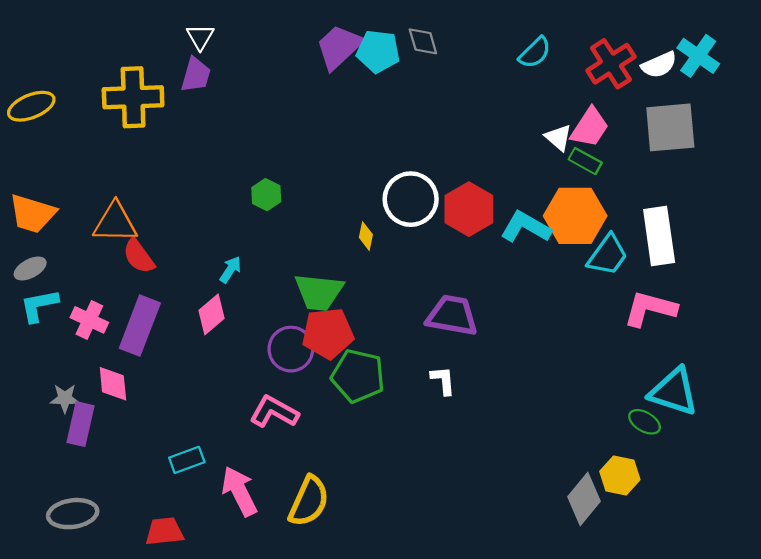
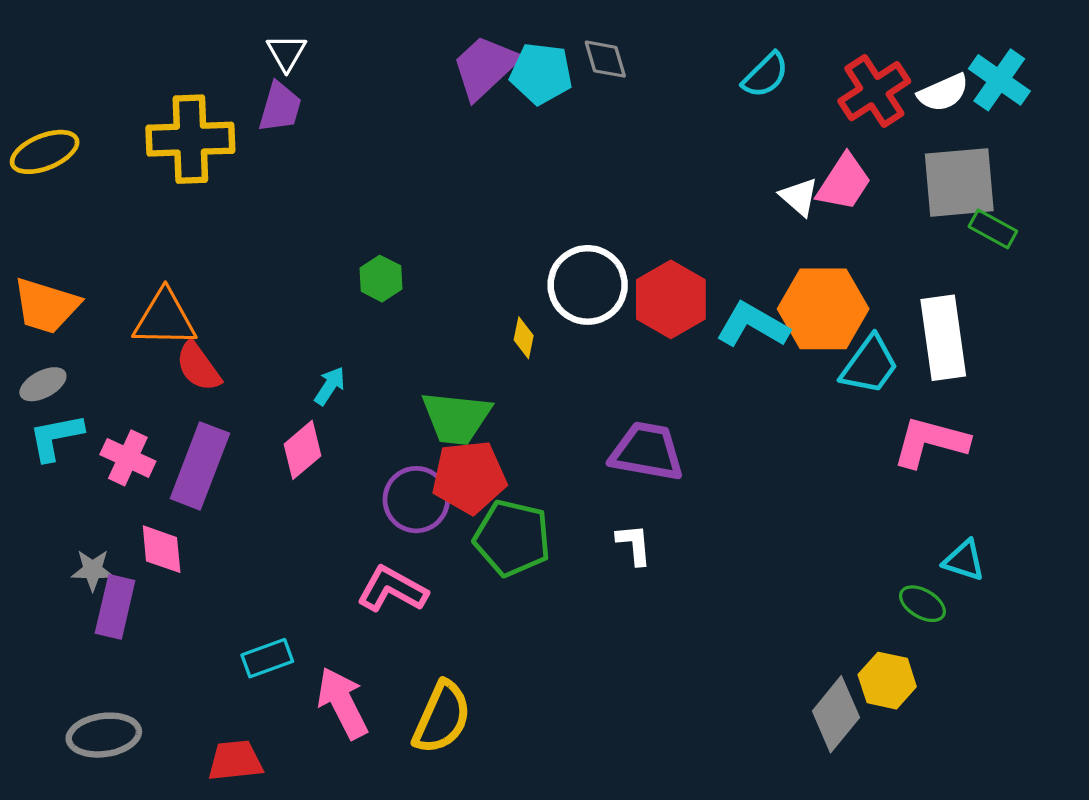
green rectangle: (585, 161) -> (993, 229), moved
cyan triangle: (674, 392) -> (964, 560), size x0.6

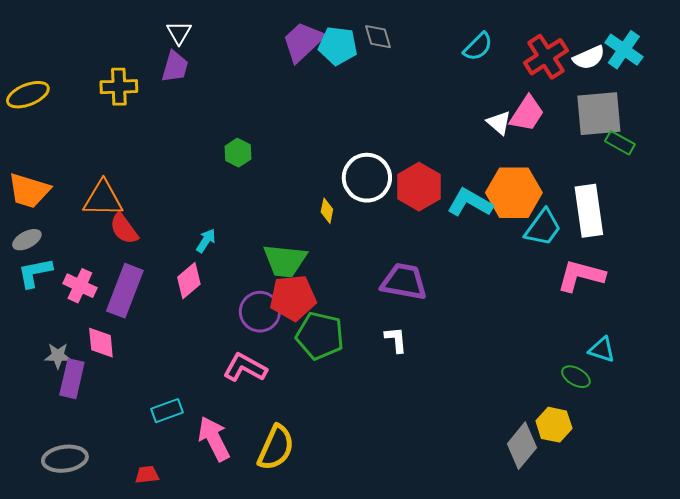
yellow cross: (190, 139) -> (119, 87), size x0.7
green hexagon: (381, 279) -> (238, 153), moved
red trapezoid: (235, 761) -> (147, 475), size x0.7

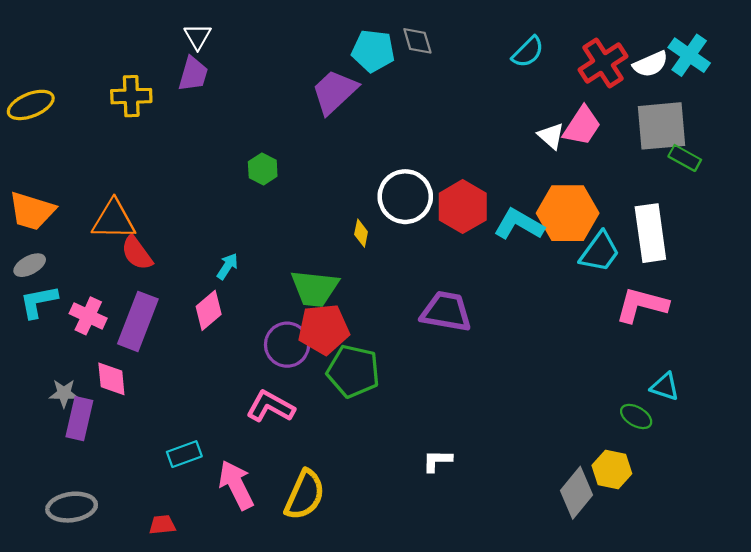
purple trapezoid: (303, 42) -> (335, 92), moved
white L-shape: (396, 340) -> (437, 461), moved, turned -84

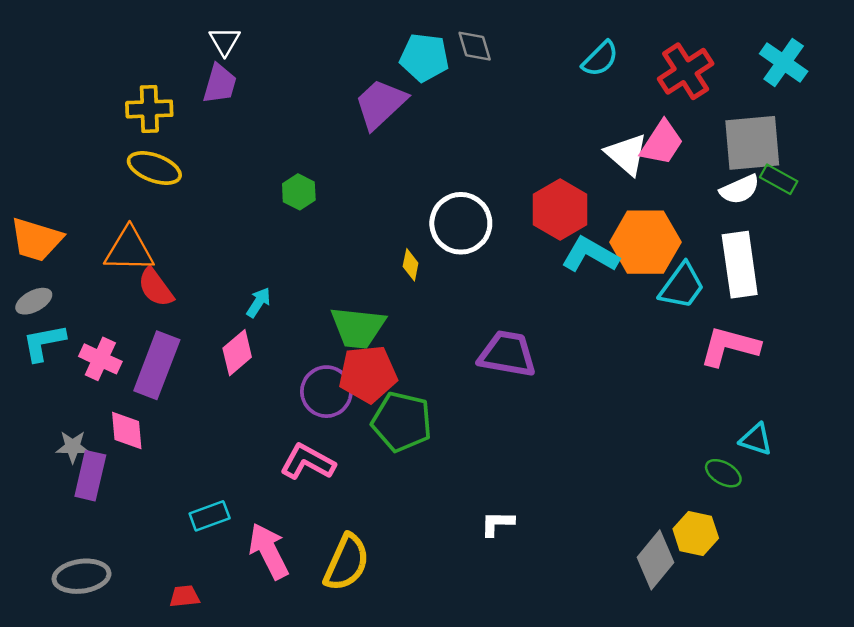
white semicircle: (650, 64) -> (740, 189), moved
yellow ellipse: (31, 105) -> (154, 168), moved, turned 42
white triangle: (551, 136) -> (627, 154), size x1.4
red hexagon: (463, 207) -> (560, 209), moved

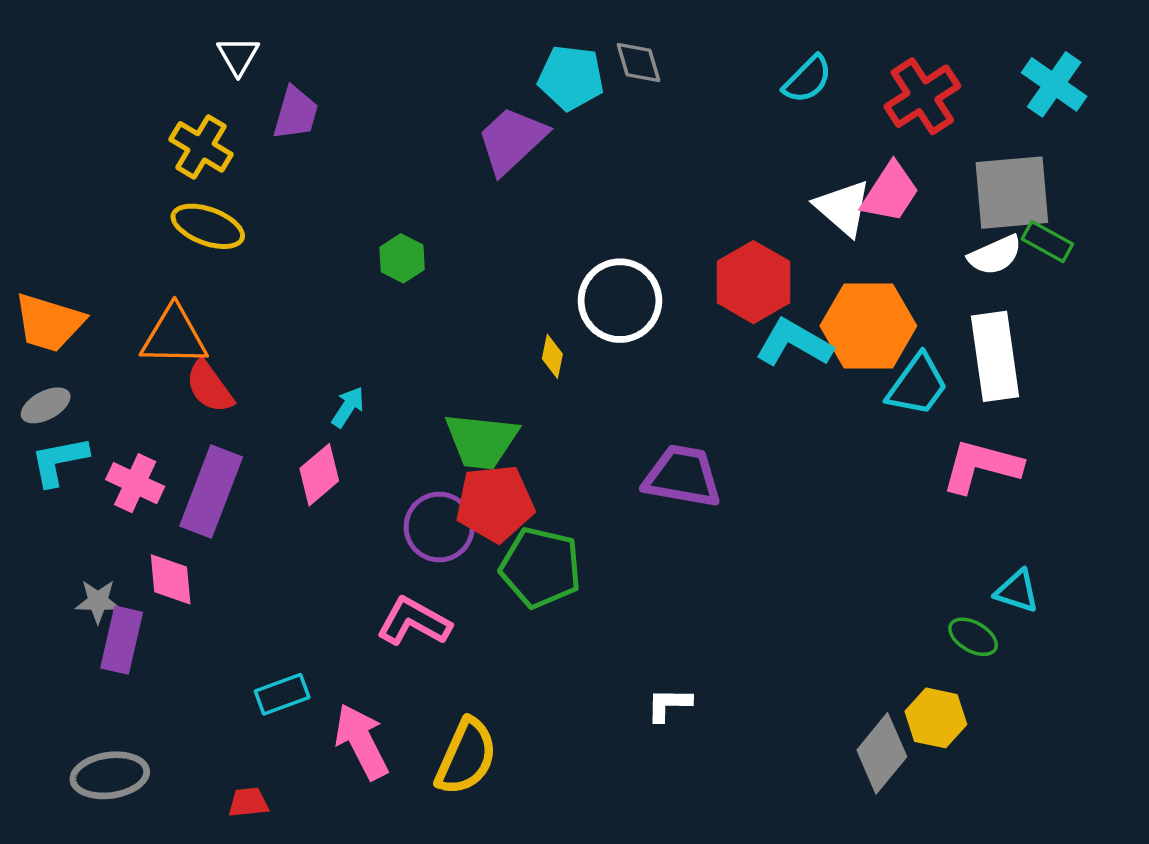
white triangle: (225, 41) -> (238, 56), moved
yellow cross: (149, 109) -> (201, 147), turned 33

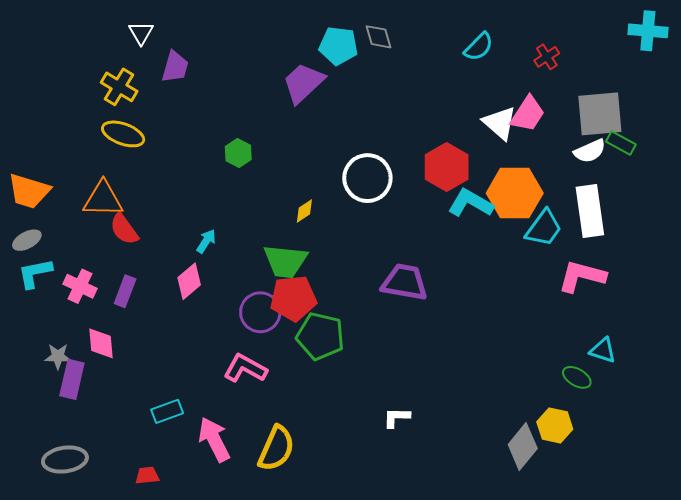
cyan cross: (1054, 84) -> (648, 31), moved, turned -30
red cross: (922, 96) -> (547, 57), size x0.6
yellow diamond: (552, 356) -> (304, 211), moved, turned 45
purple rectangle: (211, 492) -> (125, 291), size x0.6

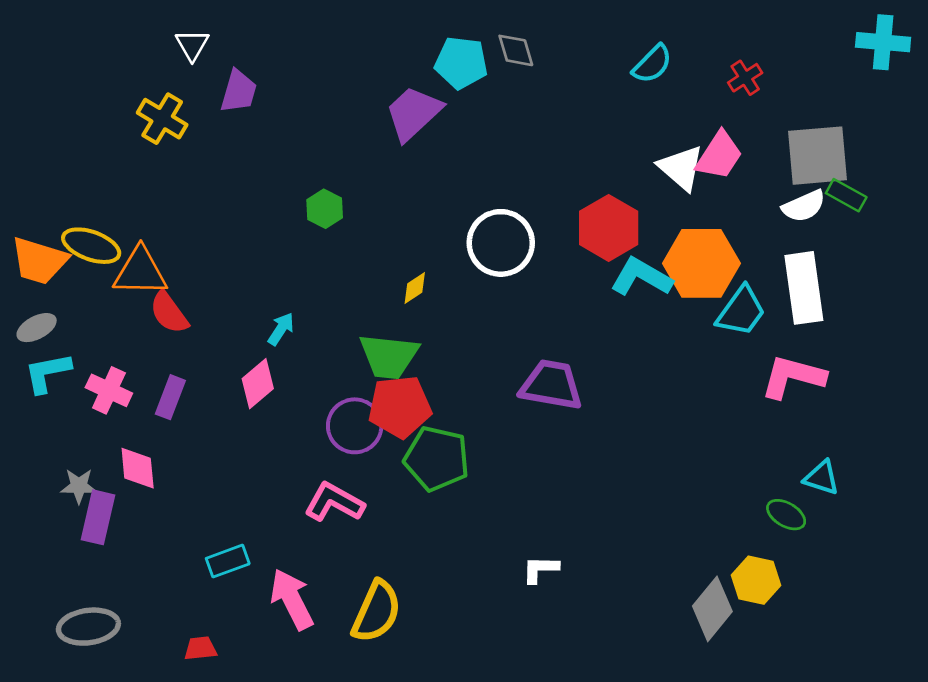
yellow ellipse: (123, 134) -> (91, 246), moved

